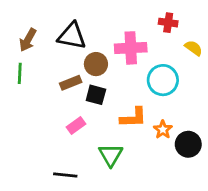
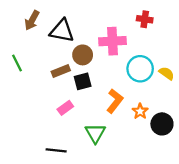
brown arrow: (28, 40) -> (32, 20), moved
yellow semicircle: (194, 48) -> (167, 73), moved
green line: (20, 73) -> (17, 63), turned -30
black square: (96, 95) -> (83, 81), turned -30
orange L-shape: (133, 118) -> (115, 101), turned -50

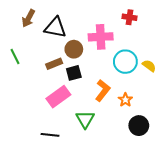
pink rectangle: (65, 108) -> (58, 97), size x1.6
black circle: (162, 124) -> (139, 126), moved

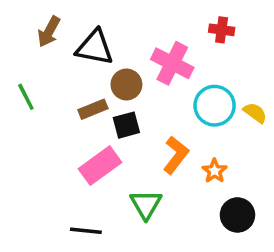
pink cross: (101, 37) -> (172, 63), turned 30

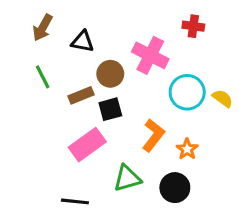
black triangle: (95, 47) -> (83, 42), size x0.7
green line: (26, 97) -> (43, 77), moved
green triangle: (146, 204) -> (127, 178), turned 44
black circle: (237, 215) -> (175, 188), moved

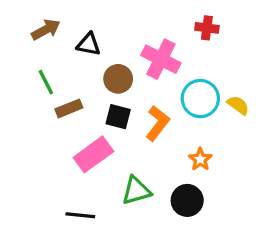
brown arrow: (43, 28) -> (46, 30), turned -148
brown rectangle: (81, 95) -> (69, 108), moved
black square: (110, 109) -> (118, 117), turned 30
orange L-shape: (153, 135) -> (158, 123), moved

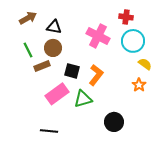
brown circle: (118, 79) -> (53, 48), moved
cyan circle: (200, 99) -> (133, 41), moved
orange star: (200, 159) -> (139, 85), moved
green triangle: (136, 191) -> (83, 99), moved

